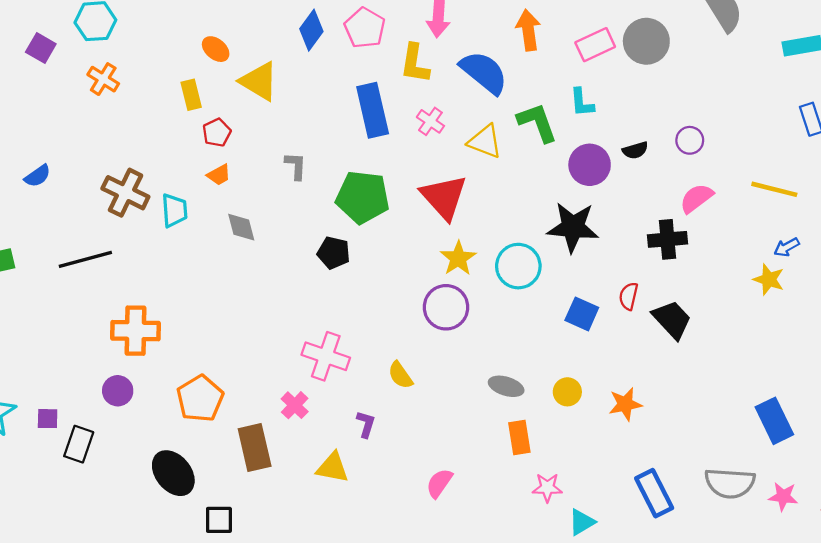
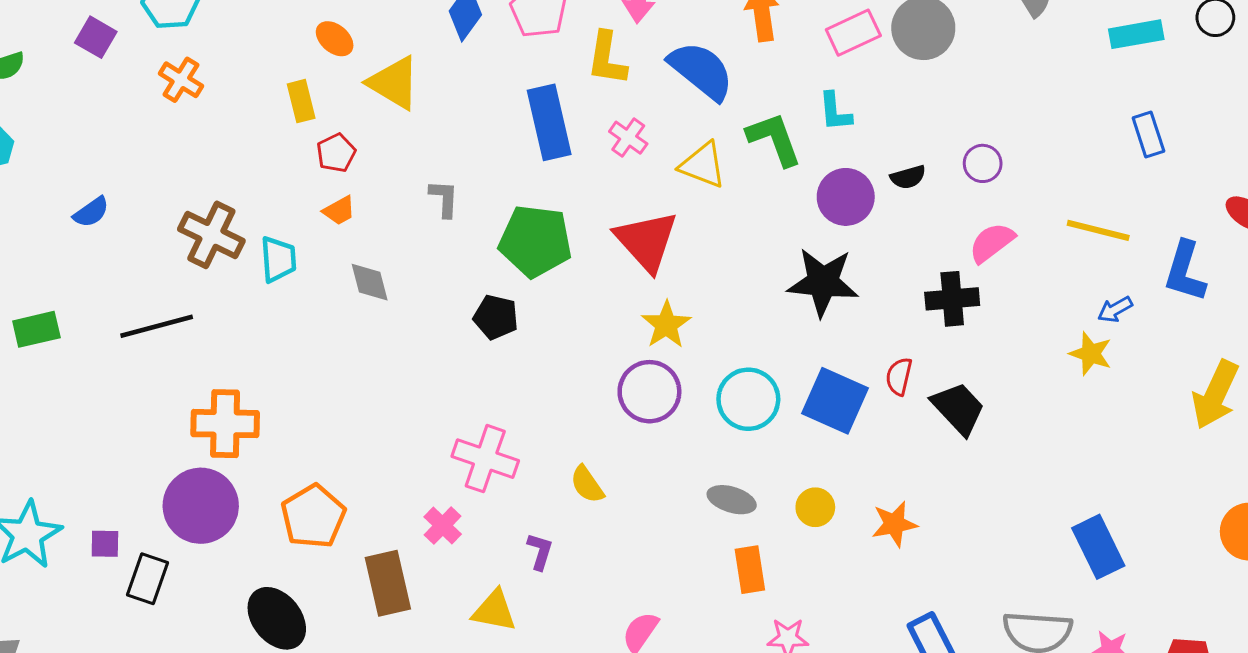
cyan circle: (518, 266) -> (748, 399), moved
blue square: (582, 314) -> (835, 401), size x1.4
purple circle: (118, 391) -> (201, 506), size x1.8

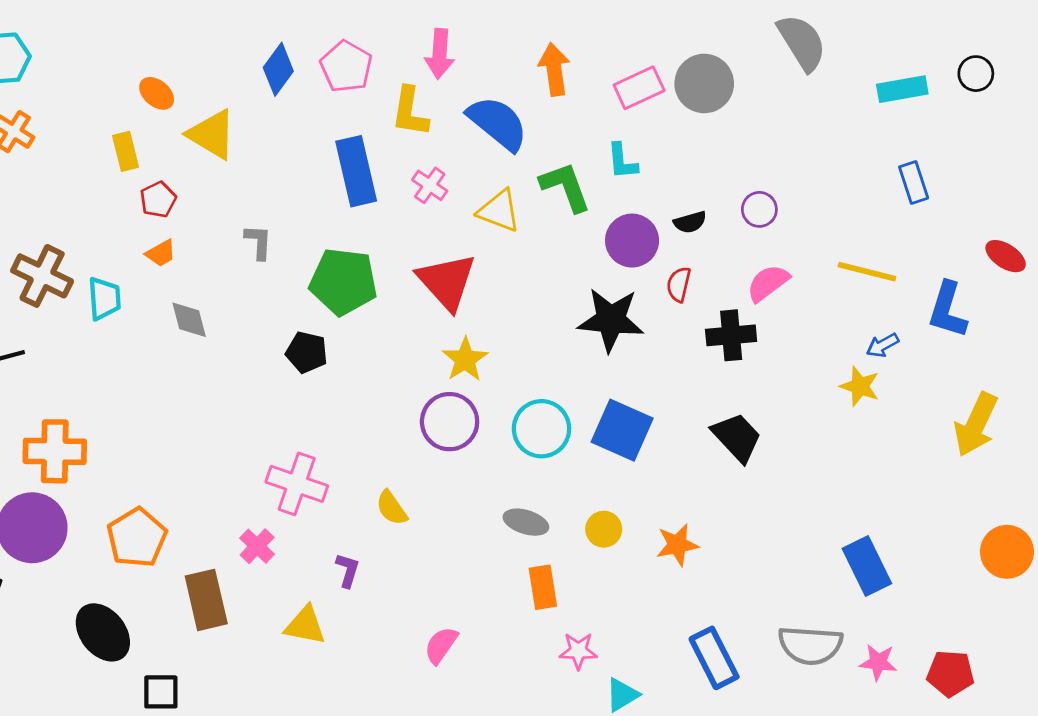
red semicircle: (899, 376) -> (679, 284), moved

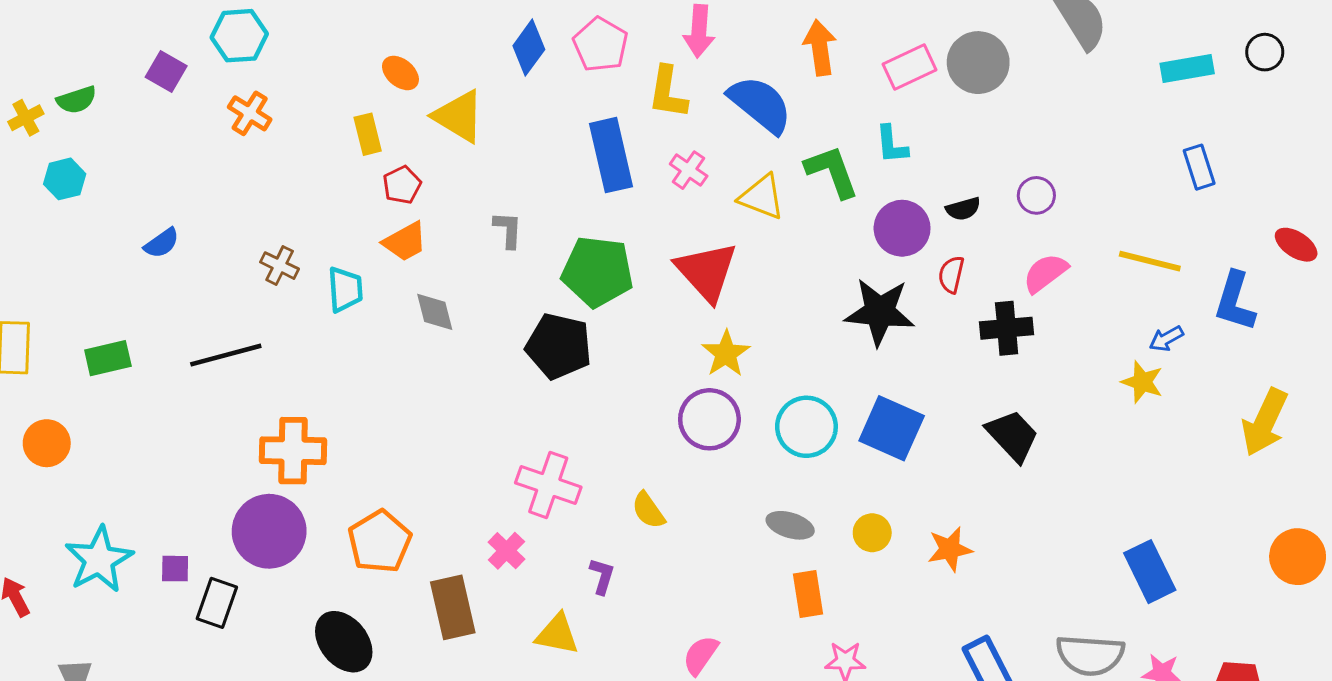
orange trapezoid: (161, 253) -> (405, 242), size x1.4
brown cross: (42, 276) -> (280, 266), size x0.6
black pentagon: (307, 352) -> (559, 346), size x1.5

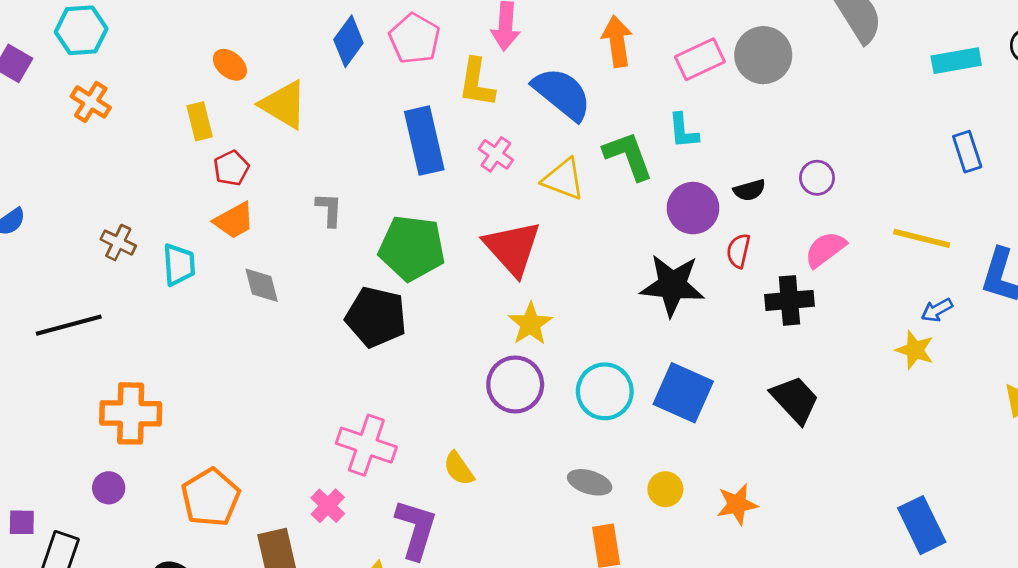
purple circle: (269, 531) -> (109, 488), size x0.5
purple L-shape: (602, 576) -> (416, 529), size x1.8

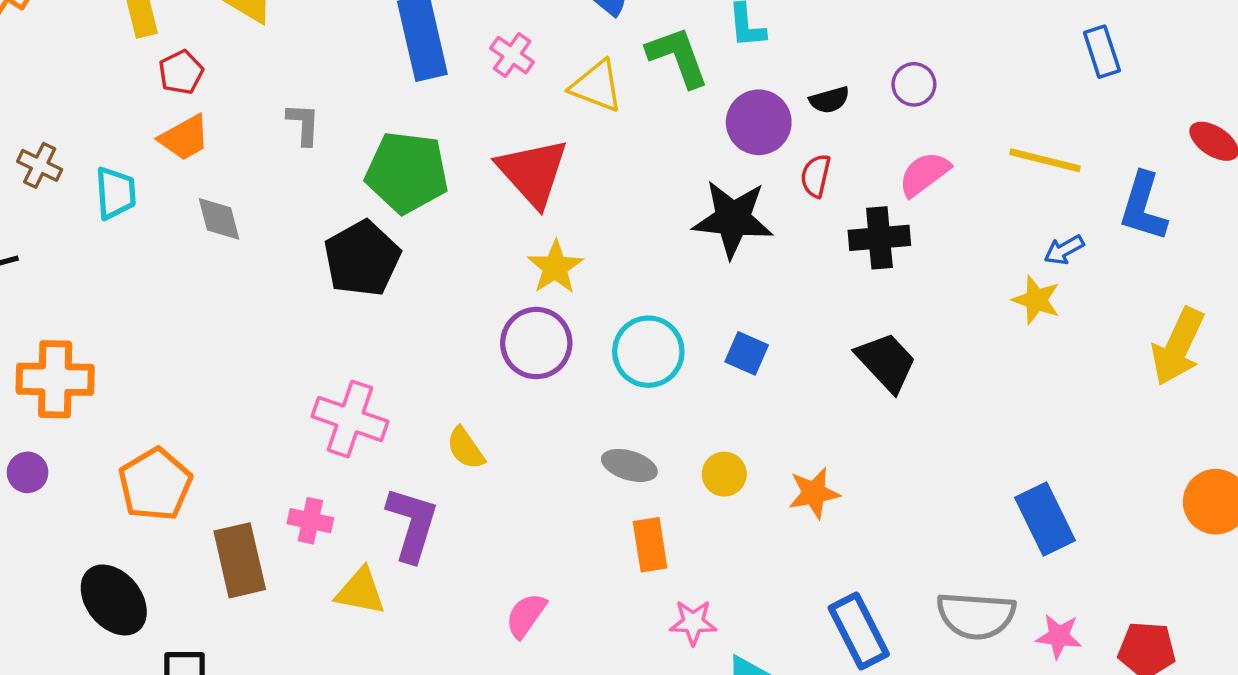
black pentagon: (376, 317) -> (362, 259), turned 30
blue square: (683, 393) -> (747, 353), size x0.6
pink cross: (328, 506) -> (310, 521), moved, turned -32

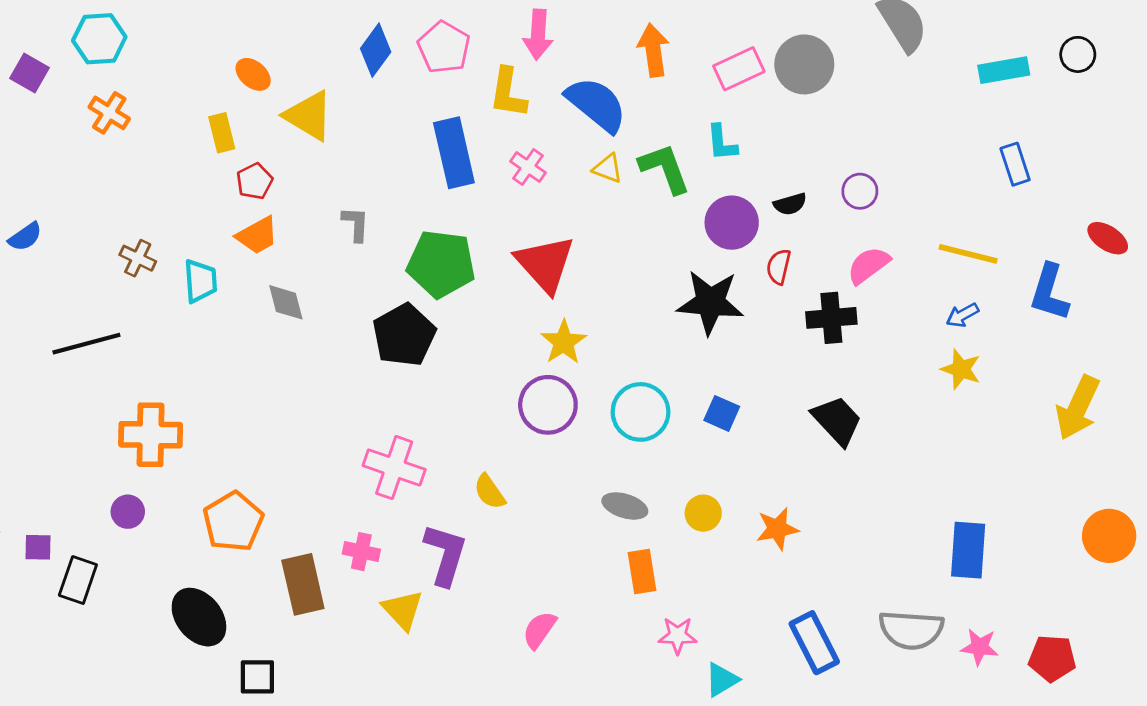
yellow triangle: (597, 86) -> (608, 168), moved, size x0.7
blue arrow: (1064, 250) -> (962, 315), moved
blue rectangle: (1045, 519) -> (968, 550), turned 30
yellow triangle: (360, 591) -> (403, 610), turned 36

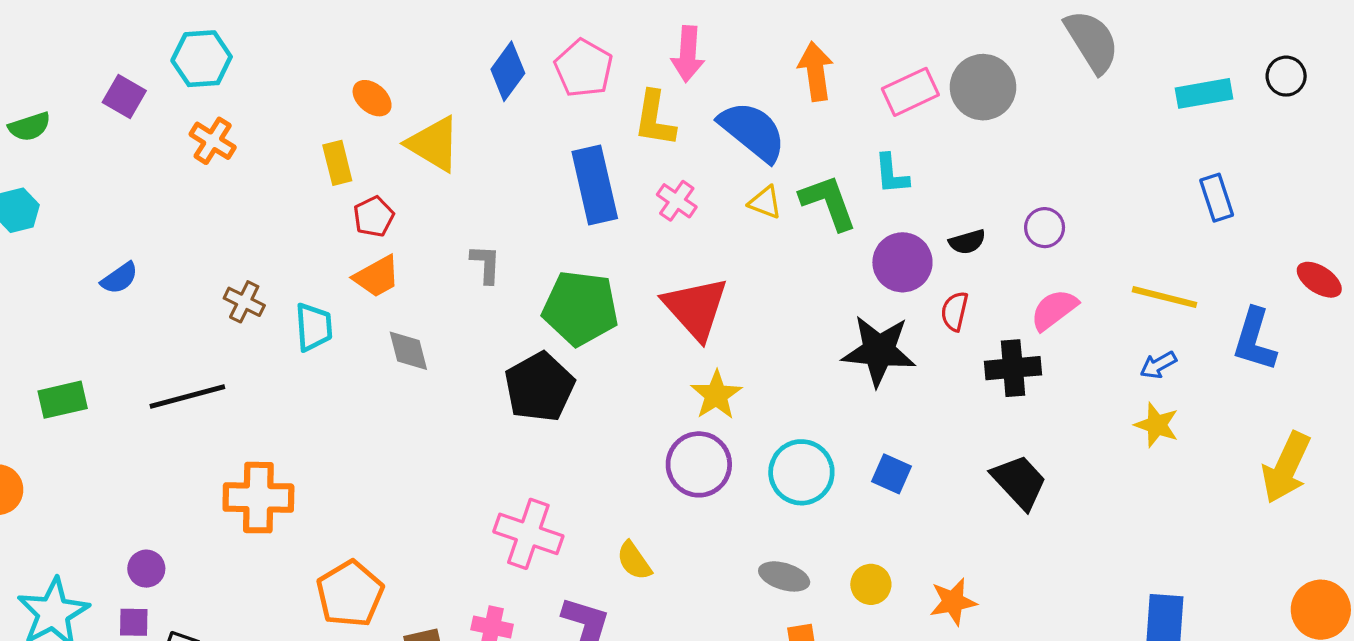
purple circle: (128, 512) -> (146, 569), moved

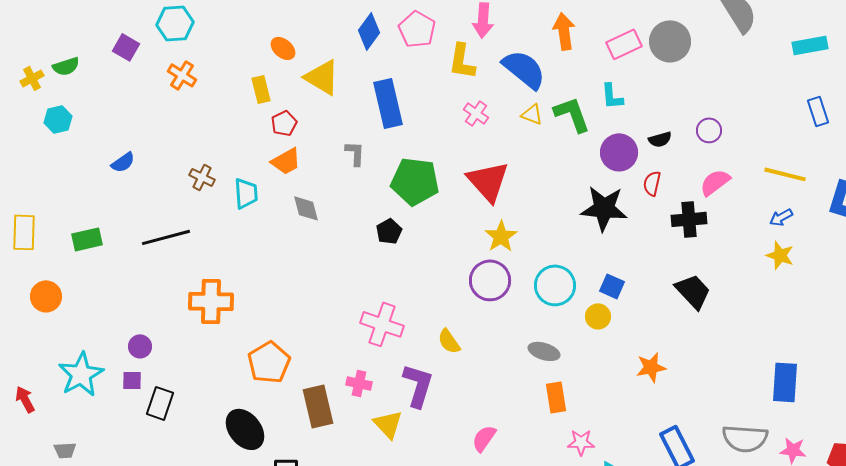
blue rectangle: (595, 185) -> (388, 103), moved
black pentagon: (539, 387) -> (389, 231), size x0.6
yellow circle: (871, 584) -> (598, 316), moved

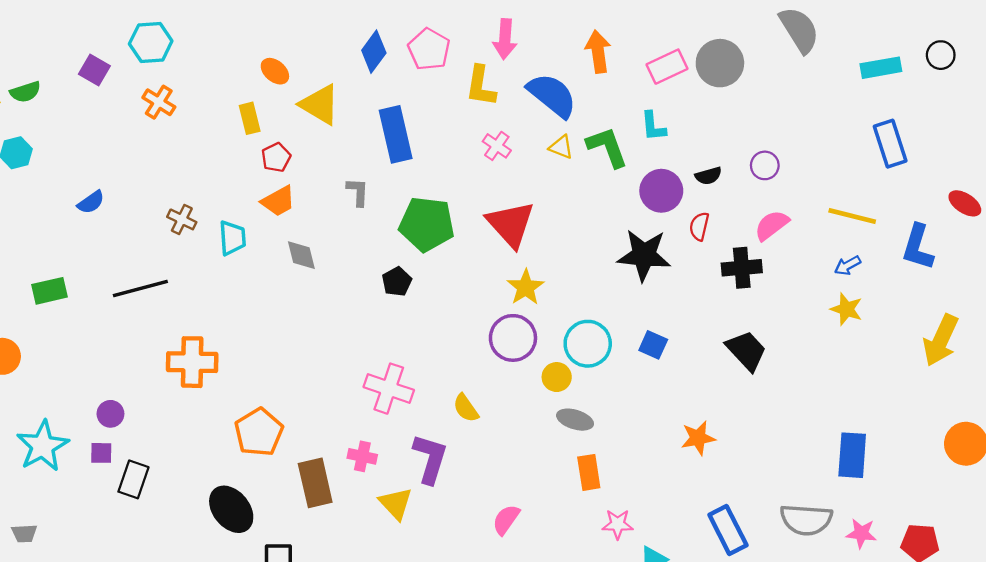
blue rectangle: (818, 111) -> (890, 144), size x1.4
yellow circle: (598, 316) -> (557, 377), moved

